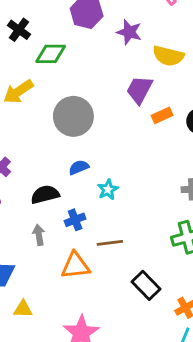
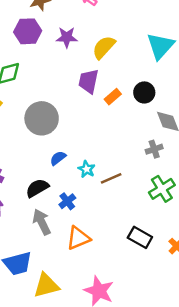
yellow semicircle: (168, 56) -> (104, 47), turned 135
gray arrow: (39, 235) -> (42, 222), size x1.5
brown line: (110, 243) -> (111, 178), moved
yellow triangle: (23, 309) -> (46, 285), size x1.6

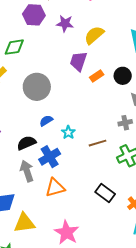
brown line: (111, 178) -> (97, 143), moved
blue cross: (67, 201) -> (50, 157), size x1.5

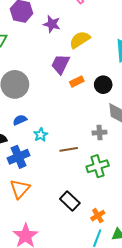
orange triangle: (55, 188) -> (20, 189), turned -40

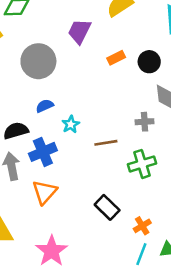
purple trapezoid: (60, 64) -> (79, 31), moved

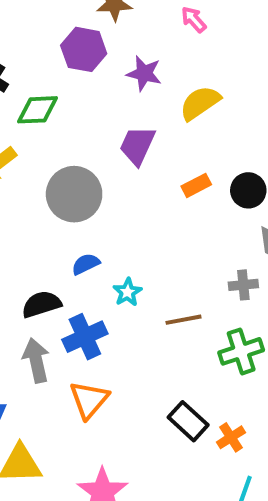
orange cross: (142, 226) -> (231, 437), moved

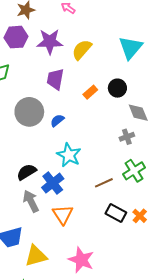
purple star: (144, 73) -> (50, 42), size x1.4
blue semicircle: (86, 264) -> (57, 120), moved
cyan star: (127, 292) -> (69, 155), size x1.6
brown line: (183, 320) -> (104, 183), moved

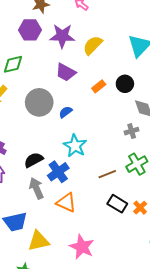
purple trapezoid: (55, 79) -> (66, 72), turned -75
orange triangle: (63, 215) -> (66, 203), turned -35

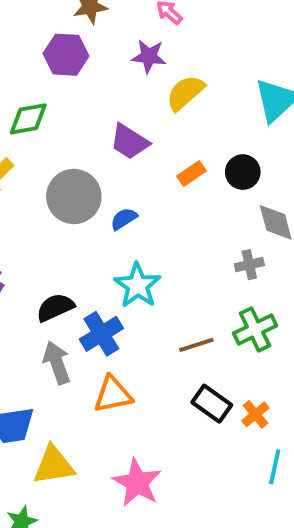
purple star: (62, 36) -> (149, 56), moved, size x0.7
orange triangle: (66, 203) -> (113, 395), turned -40

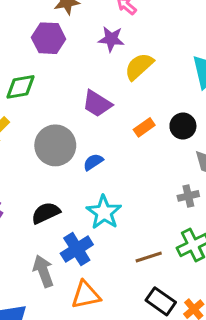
black semicircle: (55, 307) -> (46, 213), moved

